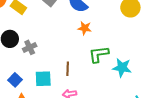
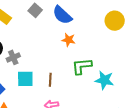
cyan square: (43, 79) -> (25, 79), moved

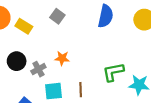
blue semicircle: (62, 15) -> (106, 16), moved, turned -115
orange star: (68, 40) -> (62, 58), moved

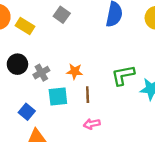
orange star: (62, 58) -> (75, 71), moved

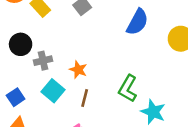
green L-shape: (123, 75) -> (128, 89), turned -65
cyan square: (58, 97) -> (53, 91), turned 30

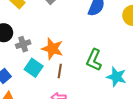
orange star: (78, 70) -> (52, 49), size x1.5

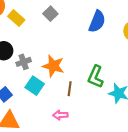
brown line: (60, 71) -> (70, 89), moved

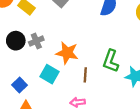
gray cross: (24, 62) -> (36, 41), moved

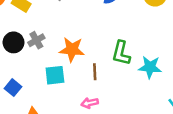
cyan square: (49, 74) -> (55, 75), turned -30
blue square: (20, 85) -> (13, 88), moved

